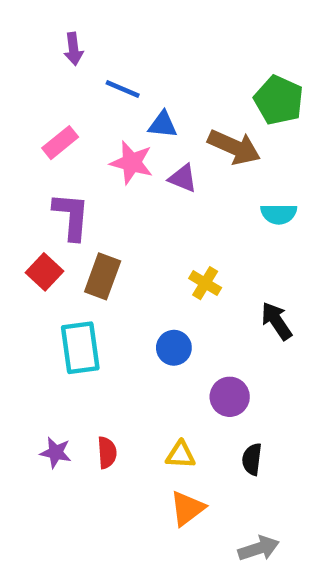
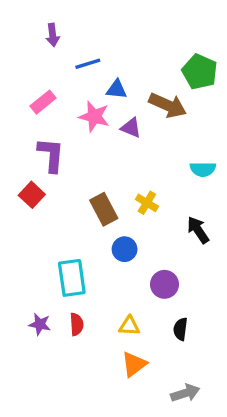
blue line: (123, 89) -> (88, 64), turned -40
cyan semicircle: (279, 214) -> (203, 169), moved
brown rectangle: (103, 276) -> (104, 209), moved, turned -48
cyan rectangle: (80, 348) -> (72, 278), moved

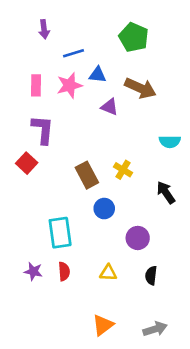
green pentagon: (200, 72) -> (134, 37), moved
pink rectangle: (43, 102) -> (36, 85), turned -50
pink star: (94, 116) -> (69, 85), moved, turned -30
orange triangle: (134, 364) -> (103, 325), moved

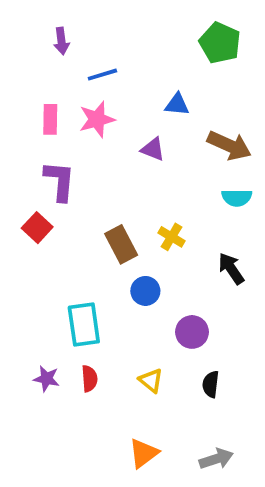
green pentagon: (134, 37) -> (220, 43), moved
blue triangle: (98, 75) -> (177, 104), moved
brown arrow: (140, 88) -> (229, 145), moved
yellow triangle: (108, 273) -> (151, 380), turned 36

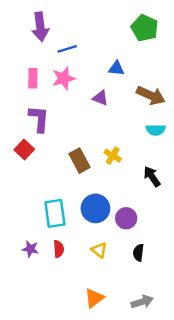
purple arrow: (61, 41) -> (40, 27), size x1.6
blue circle: (145, 291) -> (95, 208), moved, size x1.5

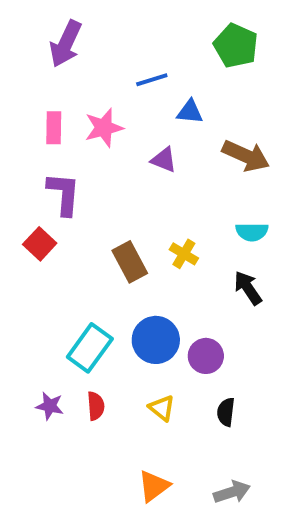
purple arrow: (40, 27) -> (66, 44), turned 32
blue line: (67, 49) -> (152, 80), moved
cyan semicircle: (156, 130) -> (252, 232), moved
cyan rectangle: (55, 213) -> (90, 348), turned 44

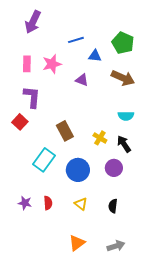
green pentagon: (236, 46) -> (123, 43), moved
yellow cross: (184, 254) -> (100, 138), moved
cyan rectangle: (90, 348) -> (44, 160), moved
purple circle: (206, 356) -> (114, 168), moved

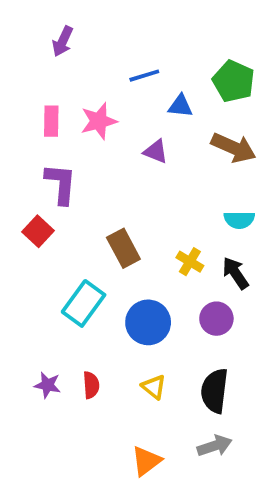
purple arrow: (33, 22) -> (63, 41), size x0.7
black semicircle: (113, 206) -> (215, 391), size x1.6
gray arrow: (116, 246) -> (215, 446), moved

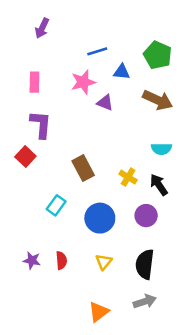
pink star: (99, 121) -> (83, 82), moved
cyan rectangle: (84, 303) -> (56, 205), size x0.7
yellow triangle: (154, 387) -> (104, 262), turned 30

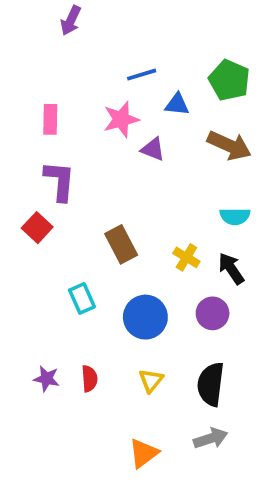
purple arrow: (42, 28) -> (71, 20), moved
cyan rectangle: (56, 205) -> (82, 298), turned -60

